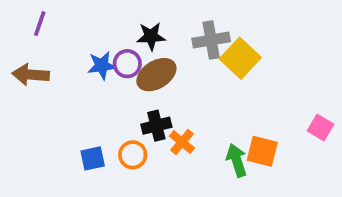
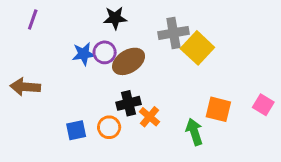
black star: (151, 36) -> (115, 18), moved
brown arrow: (31, 75) -> (25, 87), moved
orange square: (262, 151) -> (218, 109), moved

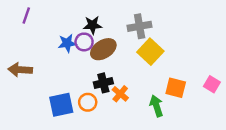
black star: (115, 18) -> (93, 25), moved
yellow square: (197, 48) -> (150, 52), moved
blue square: (76, 130) -> (61, 105), size x1.5

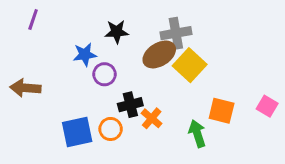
purple circle: (84, 42) -> (104, 74), moved
brown ellipse: (103, 49) -> (159, 54), moved

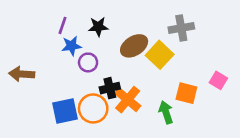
purple line: (33, 20) -> (63, 25), moved
gray cross: (176, 33) -> (181, 28), moved
pink square: (267, 106) -> (218, 80), moved
orange cross: (152, 118) -> (128, 100), size x1.5
orange circle: (111, 129) -> (93, 108), size x1.5

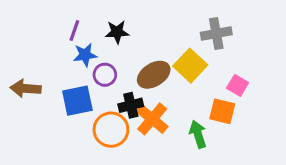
brown ellipse: (134, 46) -> (154, 75), moved
pink square: (218, 80) -> (238, 85), moved
blue square: (65, 111) -> (77, 101), moved

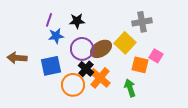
purple circle: (105, 75) -> (82, 49), moved, size x1.5
black cross: (131, 105) -> (86, 69), turned -35
orange square: (222, 111) -> (140, 65), moved

